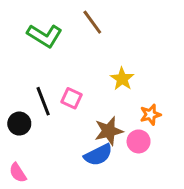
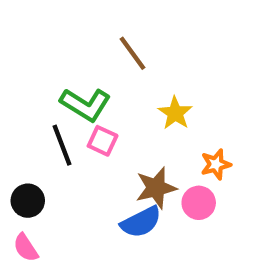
brown line: (92, 22) -> (132, 53), moved
green L-shape: (45, 36) -> (85, 104), moved
black circle: (19, 124) -> (28, 201), moved

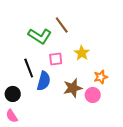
green L-shape: (85, 104) -> (40, 36), moved
pink square: (103, 141) -> (56, 59), moved, turned -32
blue semicircle: (141, 222) -> (44, 81), moved, turned -48

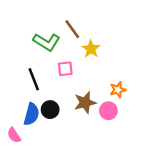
yellow star: (82, 53) -> (91, 49), moved
blue semicircle: (44, 81) -> (31, 114), moved
black circle: (13, 94) -> (50, 110), moved

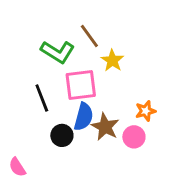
pink square: (65, 69) -> (81, 85), size x1.6
brown star: (85, 103) -> (105, 127), turned -30
blue semicircle: (31, 114) -> (84, 117), moved

